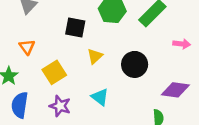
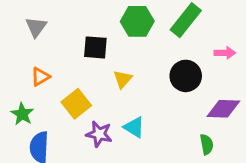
orange triangle: (27, 47) -> (40, 77), turned 42
black circle: (135, 64) -> (186, 76), moved
purple star: (60, 106) -> (99, 134), moved

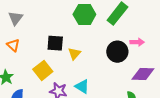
black square: (95, 47) -> (55, 43), moved
pink arrow: (225, 53) -> (137, 42), moved
orange triangle: (40, 77) -> (13, 45), moved, turned -48

